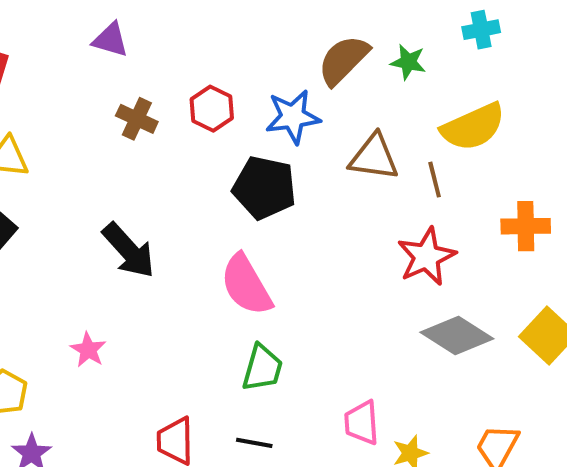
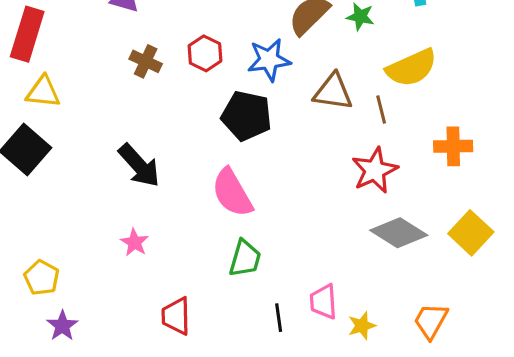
pink star: (88, 350) -> (134, 242), moved
black line: (254, 443) -> (279, 318), moved, turned 72

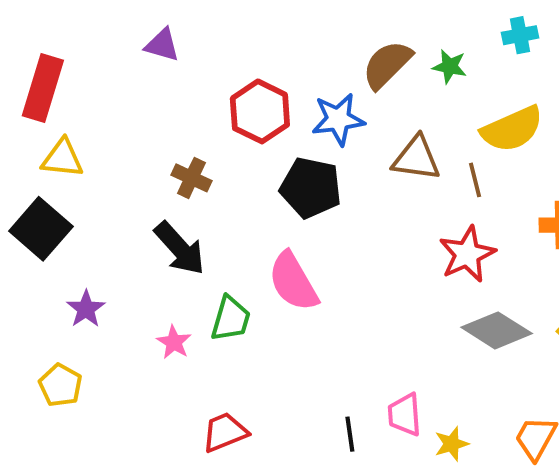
red hexagon: (205, 53) -> (260, 111), size x1.4
brown cross: (146, 61) -> (191, 178), moved
green trapezoid: (245, 258) -> (231, 319), moved
red trapezoid: (176, 316) -> (225, 432), turned 69
purple star: (62, 326) -> (86, 309), moved

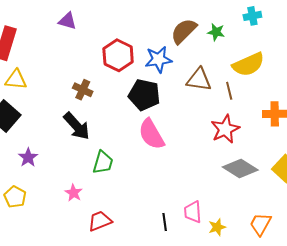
pink semicircle: (293, 282) -> (151, 134), moved
pink star: (174, 342) -> (74, 193), moved

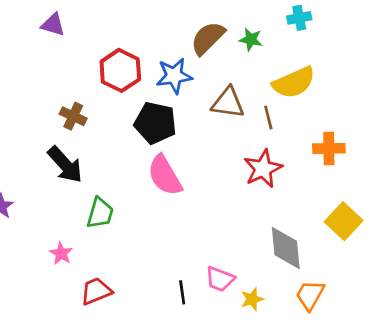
gray diamond: (240, 169) -> (286, 248), moved, turned 52
pink trapezoid: (193, 212) -> (220, 279), turned -65

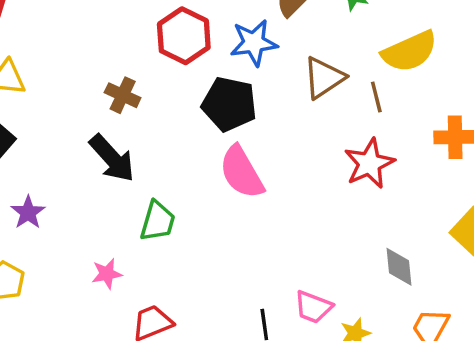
brown triangle: (228, 103) -> (324, 78), turned -42
gray diamond: (286, 248) -> (399, 267), size x0.7
pink star: (61, 253) -> (107, 274), turned 30

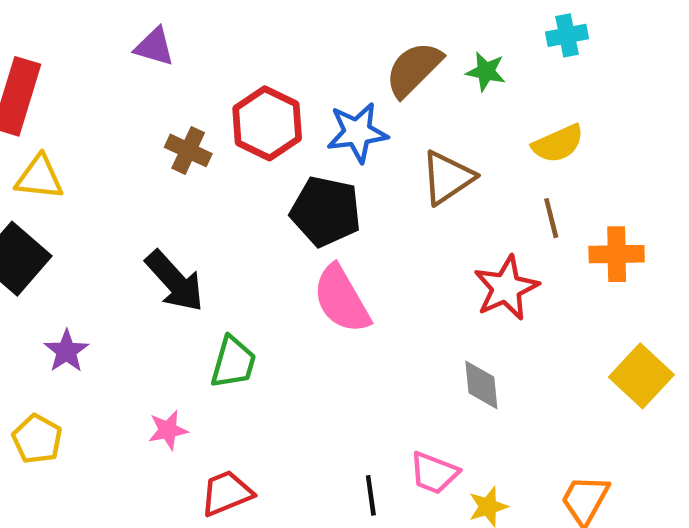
yellow semicircle: (410, 51) -> (558, 144), size x0.7
brown cross: (123, 95) -> (188, 150), moved
brown line: (376, 97) -> (551, 218), moved
gray diamond: (399, 267) -> (481, 385), moved

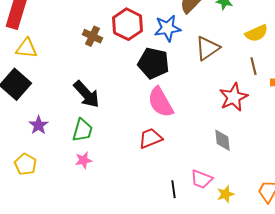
green trapezoid: (233, 362) -> (82, 130), moved
red trapezoid: (227, 493) -> (150, 138), moved

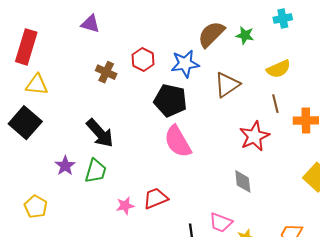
red hexagon: (128, 24) -> (143, 60), size x0.7
purple star: (38, 125) -> (65, 166), moved
red trapezoid: (150, 138) -> (156, 198), moved
pink star: (84, 160) -> (125, 206), moved

